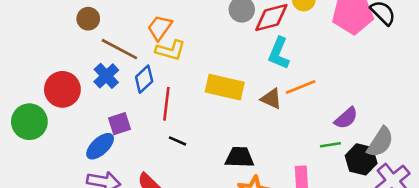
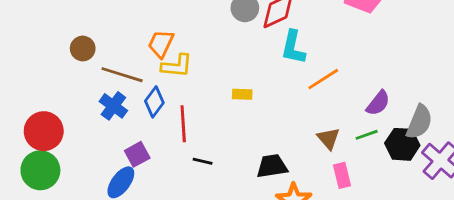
yellow rectangle: (225, 87) -> (242, 94), size x0.5
red circle: (62, 89) -> (44, 131), moved
brown triangle: (271, 99) -> (328, 139), moved, turned 35

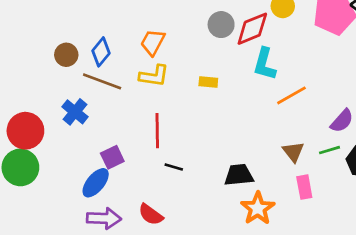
orange trapezoid: (161, 44) -> (153, 42), moved
yellow rectangle: (242, 94) -> (208, 82), moved
blue diamond: (154, 102) -> (101, 52), moved
blue cross: (113, 106) -> (75, 112), moved

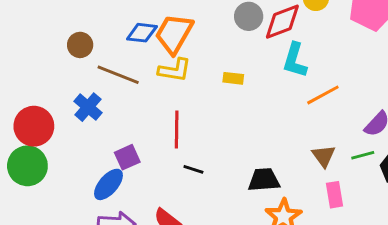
orange trapezoid: (153, 42) -> (174, 34), size x1.4
blue diamond: (101, 52) -> (142, 33), moved, turned 56

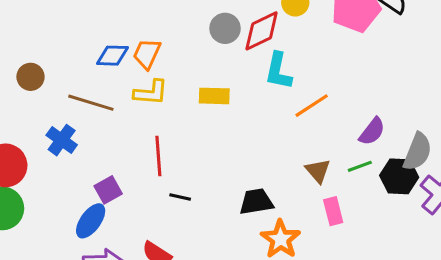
orange trapezoid: (174, 34) -> (147, 54), size x0.7
brown circle: (80, 45) -> (31, 77), moved
yellow rectangle: (233, 78) -> (214, 96), size x1.4

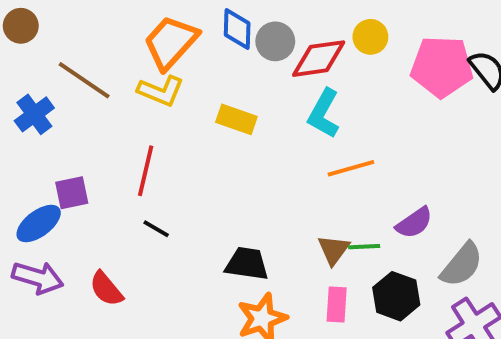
orange trapezoid: (147, 54) -> (171, 42), size x1.4
blue diamond: (112, 56) -> (237, 29), moved, turned 72
green line: (360, 166) -> (364, 247), moved
black hexagon: (399, 176) -> (396, 296), moved

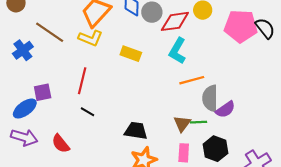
gray semicircle: (462, 265) -> (210, 98), moved, turned 140

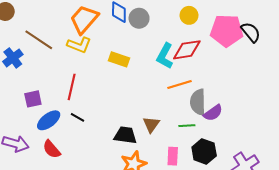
red diamond: (175, 21) -> (187, 50), moved
blue ellipse: (25, 109) -> (49, 120), moved
brown triangle: (182, 124) -> (151, 124), moved

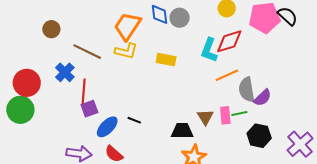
red line: (72, 87) -> (84, 92), moved
pink rectangle: (173, 156) -> (225, 115), moved

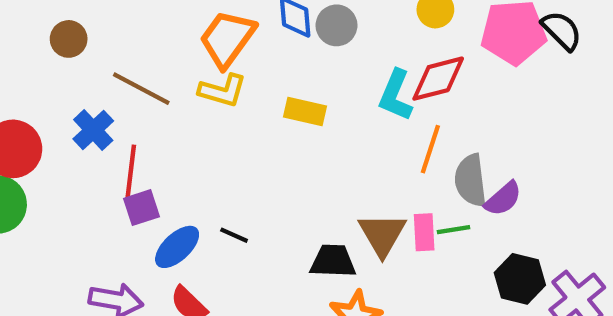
orange line: (227, 75) -> (430, 149), turned -50
brown triangle: (205, 117) -> (382, 234), size x1.4
black hexagon: (259, 136) -> (520, 279), moved

